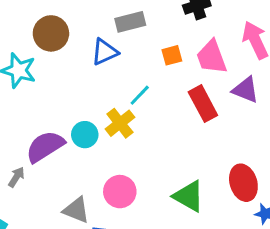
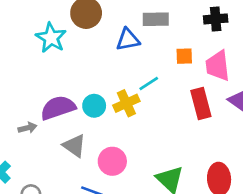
gray arrow: (16, 177) -> (27, 128), turned 30
gray triangle: (76, 210) -> (74, 146), moved

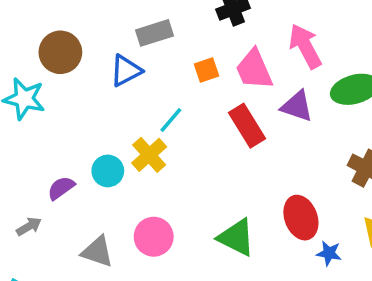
purple semicircle: (58, 108) -> (61, 188), size x0.6
gray triangle: (74, 146) -> (97, 252), moved

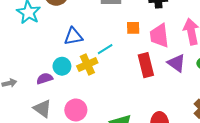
blue triangle: (126, 71) -> (73, 36), moved
purple semicircle: (61, 188) -> (45, 78), moved

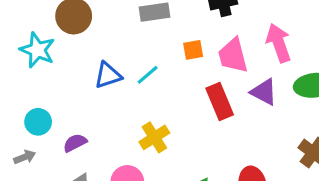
cyan line: (105, 49) -> (148, 75), moved
yellow cross: (87, 64) -> (154, 137), moved
cyan circle: (62, 66) -> (38, 122), moved

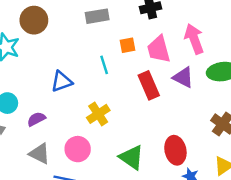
blue triangle: (108, 75) -> (62, 81), moved
cyan line: (148, 75) -> (104, 65), moved, turned -66

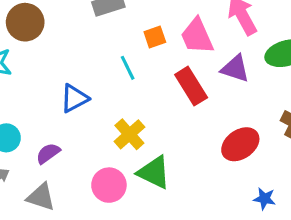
red ellipse: (175, 150) -> (240, 144), moved, turned 76
gray triangle: (40, 154) -> (41, 197), moved
green triangle: (131, 157) -> (154, 172), moved

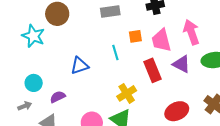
yellow cross: (129, 134) -> (127, 93), moved

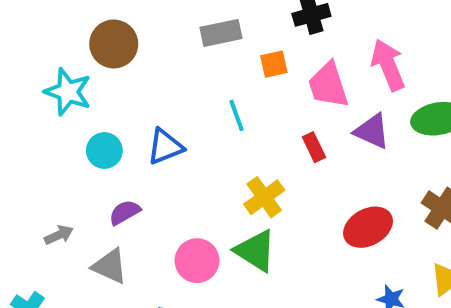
orange square: (135, 36) -> (274, 64), moved
red rectangle: (153, 70) -> (314, 147), size x0.6
cyan circle: (34, 83) -> (104, 151), moved

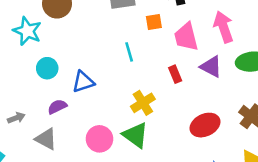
blue triangle: (165, 147) -> (83, 82), moved

